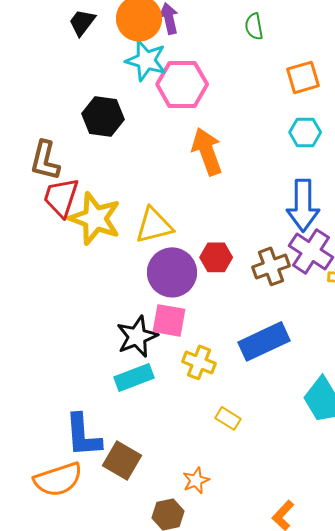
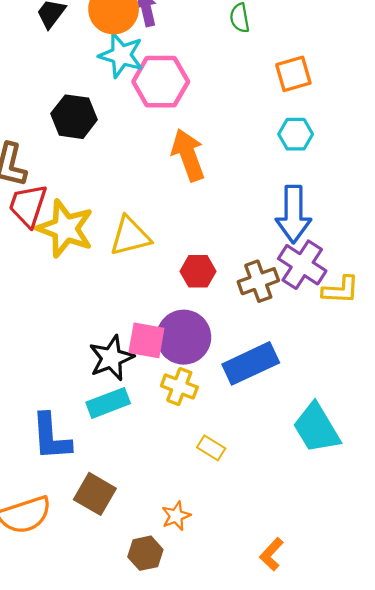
purple circle: (172, 272) -> (184, 337), moved
blue L-shape: (83, 435) -> (51, 437), moved

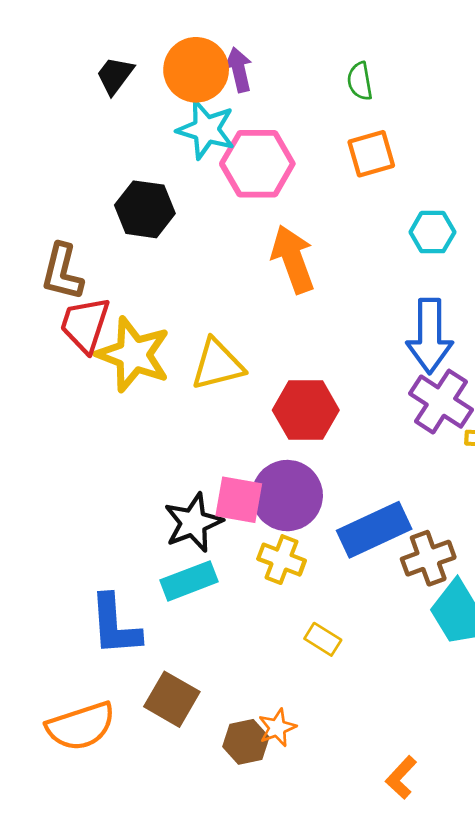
orange square: (293, 74) -> (371, 154), moved
red hexagon: (198, 271) -> (306, 410), size x1.4
brown cross: (258, 281) -> (428, 558), moved
brown hexagon: (145, 553) -> (246, 742), moved

